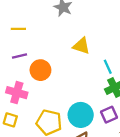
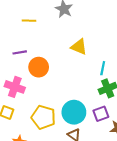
yellow line: (18, 29) -> (29, 21), moved
cyan line: (108, 67) -> (103, 68), turned 32

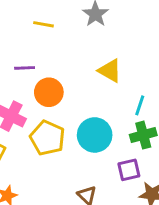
cyan circle: (74, 112) -> (95, 135), moved
yellow pentagon: (43, 117) -> (47, 138), moved

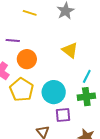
purple square: (129, 170) -> (63, 115), moved

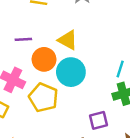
yellow triangle: (70, 50) -> (68, 40), moved
cyan circle: (54, 92) -> (71, 72), moved

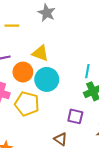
purple square: (99, 120) -> (75, 116), turned 35

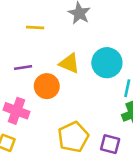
cyan circle: (47, 79) -> (107, 63), moved
yellow pentagon: (27, 104) -> (73, 137), moved, turned 30

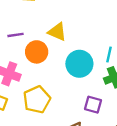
cyan circle: (107, 63) -> (79, 64), moved
yellow pentagon: (73, 137) -> (37, 100), moved

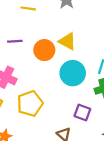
yellow triangle: (57, 32) -> (67, 41), moved
orange circle: (37, 52) -> (44, 50), moved

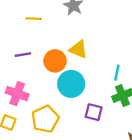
cyan circle: (73, 73) -> (71, 84), moved
purple square: (82, 113) -> (94, 112), moved

